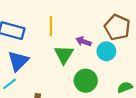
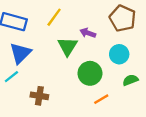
yellow line: (51, 26) -> (54, 17), turned 36
cyan circle: (106, 51) -> (119, 54), moved

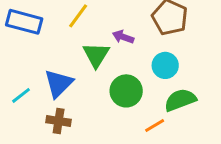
blue triangle: (20, 53) -> (59, 83), moved
green semicircle: (130, 80) -> (180, 100), size x1.5
orange line: (101, 99) -> (155, 125), moved

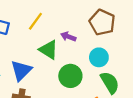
green triangle: (96, 55) -> (49, 50), turned -30
green semicircle: (180, 100) -> (110, 83), turned 80

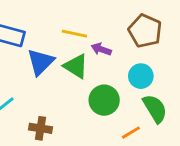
yellow line: (35, 21) -> (74, 34), moved, turned 66
blue triangle: (21, 70) -> (41, 62), moved

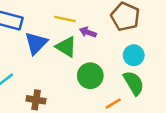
cyan circle: (141, 76) -> (134, 55), moved

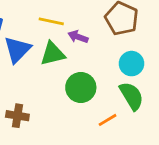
green triangle: (66, 47) -> (53, 54), turned -45

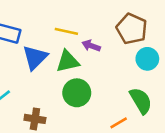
cyan circle: (131, 64) -> (147, 59), moved
green circle: (81, 87) -> (77, 93), moved

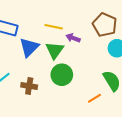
green triangle: (68, 61) -> (55, 50), turned -42
brown cross: (35, 119) -> (29, 86), moved

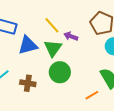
yellow line: (54, 27) -> (52, 25), turned 36
blue triangle: (29, 47) -> (28, 45), turned 30

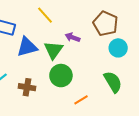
yellow line: (52, 25) -> (45, 15), moved
orange line: (92, 95) -> (81, 100), moved

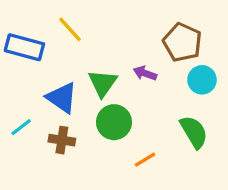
yellow line: (45, 15) -> (70, 29), moved
purple arrow: (73, 37) -> (145, 73), moved
blue triangle: (27, 47) -> (62, 98), moved, turned 50

